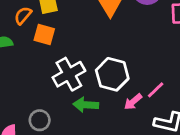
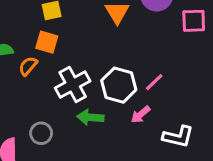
orange semicircle: (23, 15) -> (28, 66), moved
pink line: (156, 90) -> (154, 82), moved

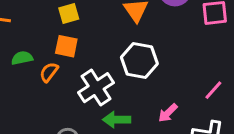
pink line: (154, 82) -> (213, 90), moved
white hexagon: (119, 85) -> (139, 61), moved

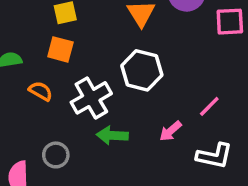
orange semicircle: (49, 72) -> (41, 91), moved, turned 80
pink line: (213, 90) -> (209, 106), moved

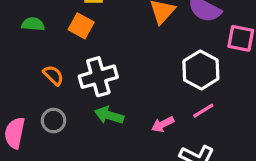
white hexagon: (142, 70) -> (201, 70), moved
orange semicircle: (41, 91) -> (53, 75), moved

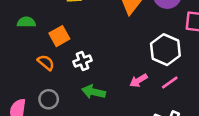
orange square: (81, 26) -> (59, 36), moved, turned 36
white cross: (98, 77) -> (82, 61), size x0.6
pink arrow: (163, 124) -> (139, 80), moved

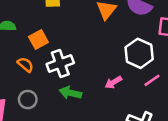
white cross: (82, 61) -> (60, 63), size x1.5
pink line: (170, 83) -> (152, 80), moved

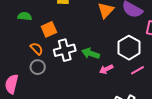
green arrow: (70, 93) -> (91, 53), moved
gray circle: (28, 100) -> (38, 67), moved

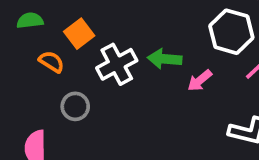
orange semicircle: (37, 49) -> (51, 62), moved

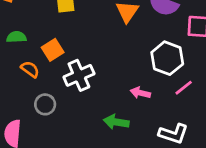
green arrow: (165, 59) -> (116, 122), moved
pink arrow: (200, 81) -> (140, 93), turned 48

